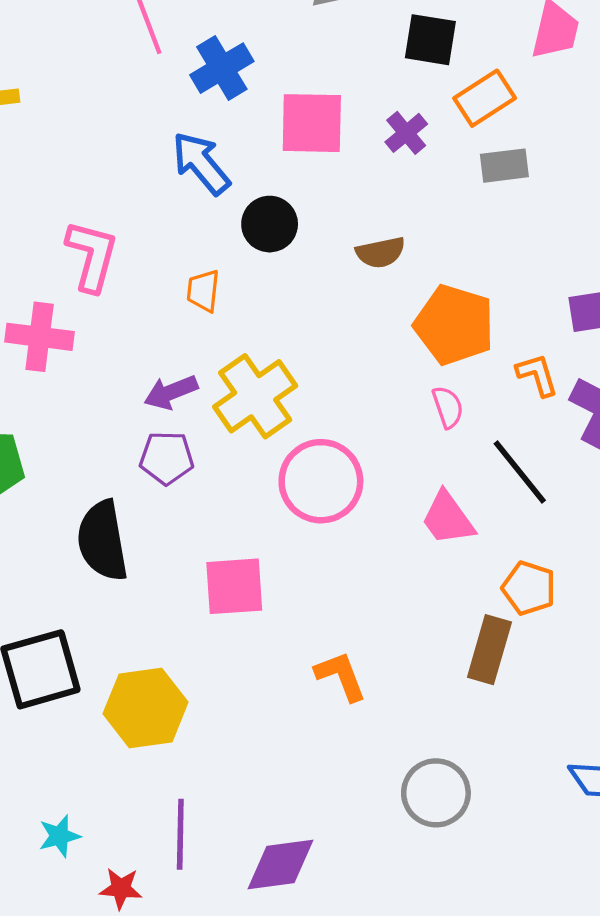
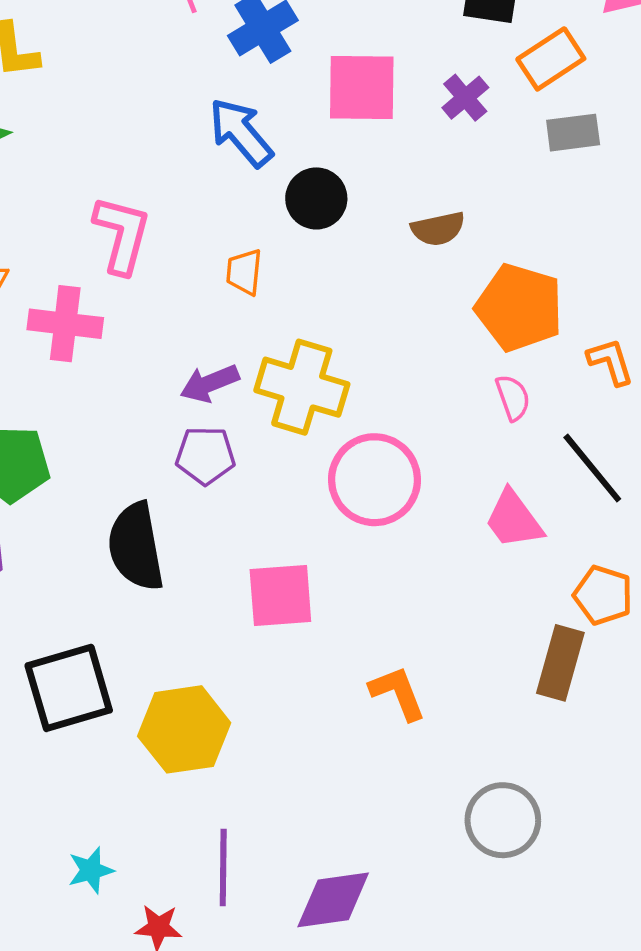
yellow cross: (255, 396) -> (302, 387), turned -38

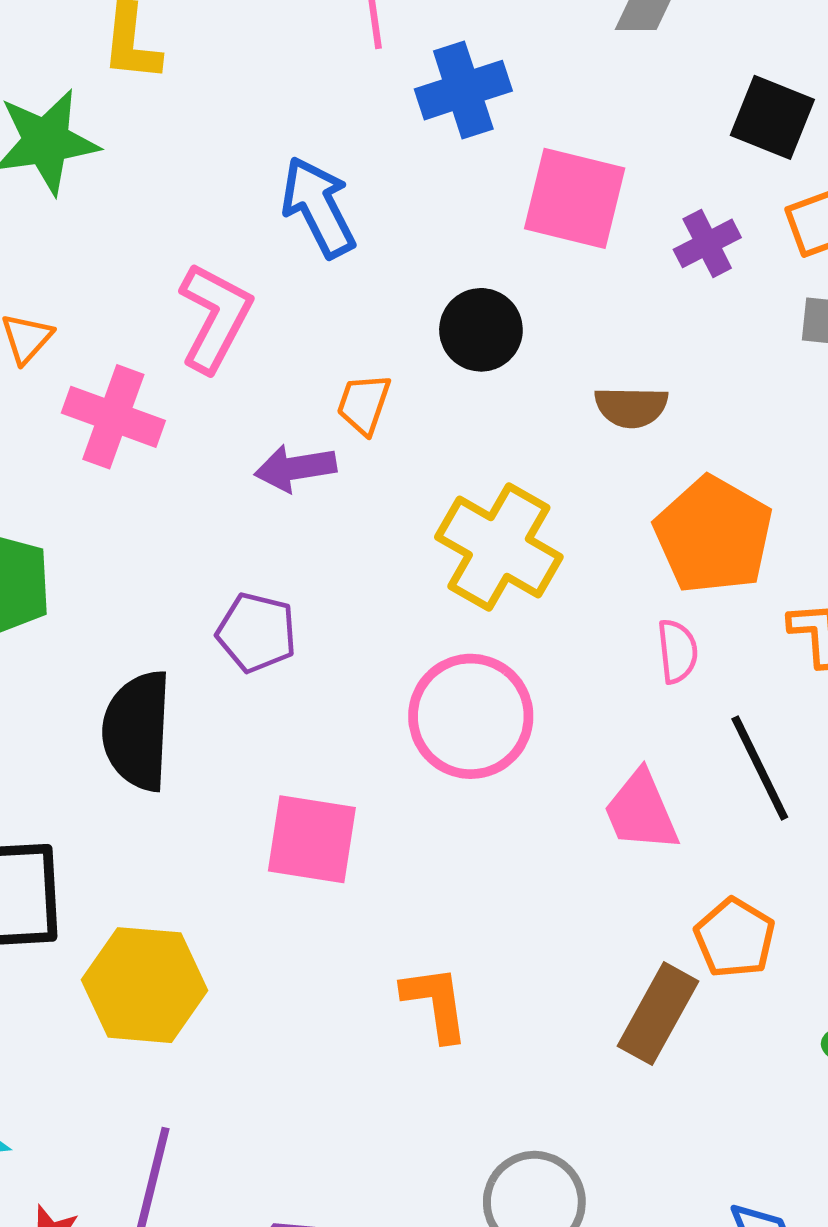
blue arrow: (241, 132) -> (318, 207), moved
purple arrow: (210, 383) -> (295, 468), moved
yellow cross: (302, 387) -> (499, 547), moved

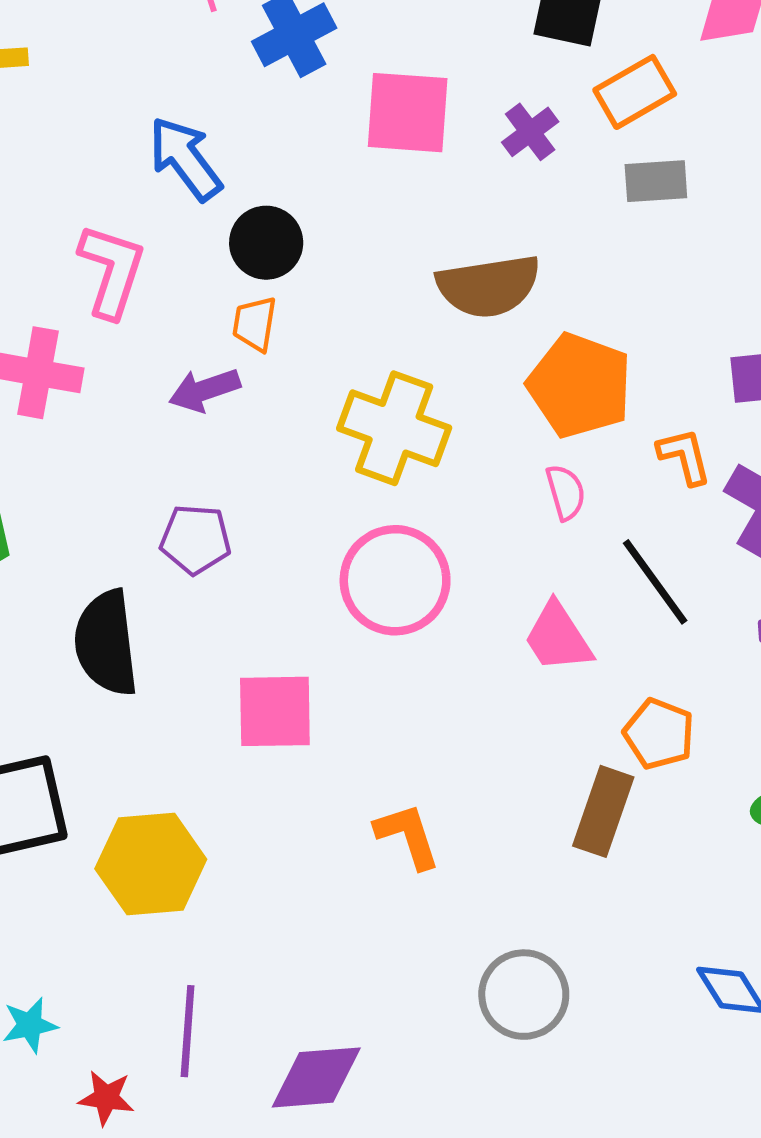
black circle: (481, 330) -> (266, 243), moved
brown semicircle: (631, 407) -> (488, 286), size x1.6

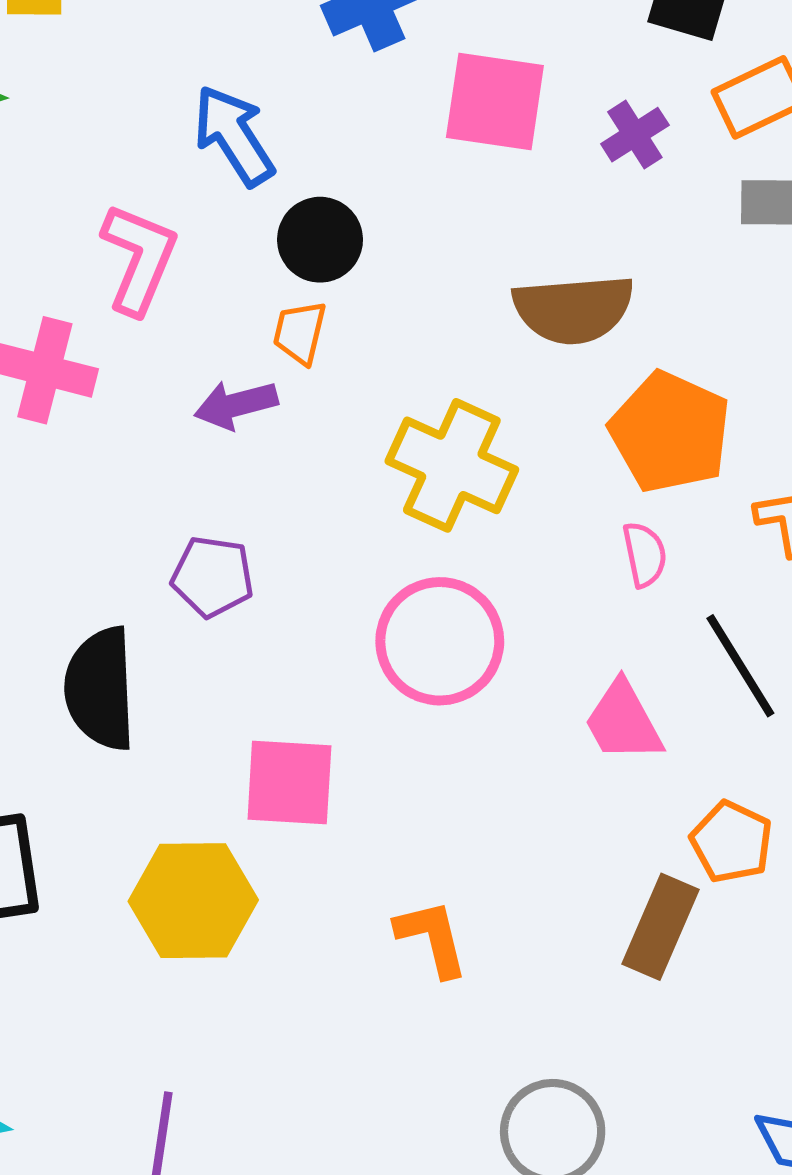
yellow hexagon: (151, 864) -> (193, 901), moved

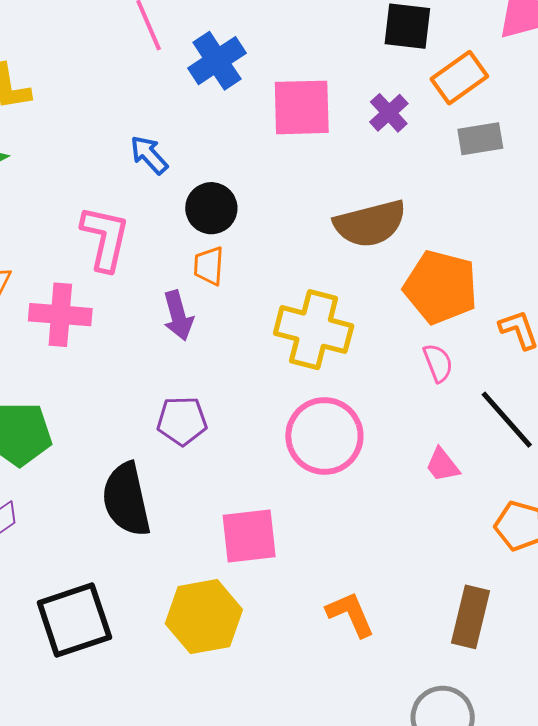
blue arrow: (234, 135) -> (149, 155), size x0.7
purple arrow: (236, 405) -> (178, 316), turned -81
pink trapezoid: (623, 721) -> (442, 465), size x0.7
brown rectangle: (660, 927) -> (471, 617), moved

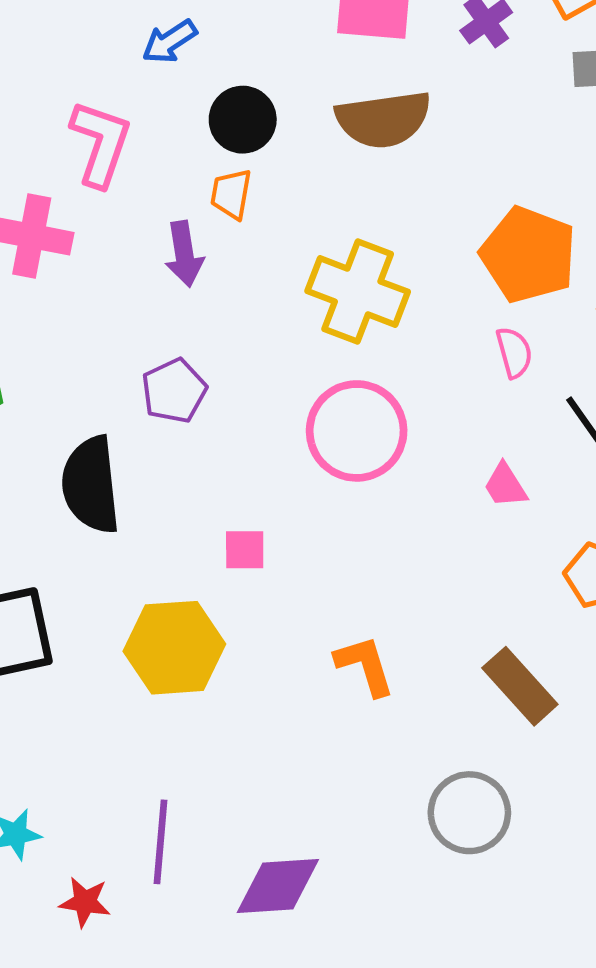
blue arrow: (149, 155) -> (170, 42), turned -87
brown semicircle: (370, 224) -> (383, 119), moved
purple pentagon: (182, 421) -> (174, 391), turned -30
pink square: (249, 536) -> (245, 550), size x0.6
brown rectangle: (471, 617) -> (520, 686), turned -62

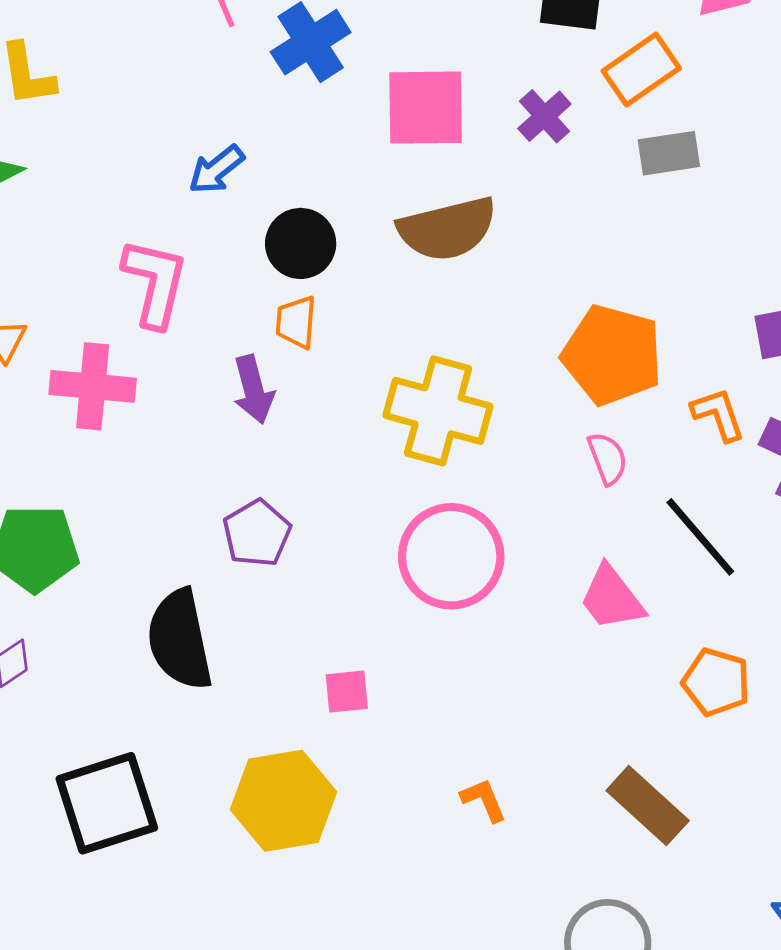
pink trapezoid: (505, 485) -> (612, 598), size x1.4
orange L-shape: (365, 666) -> (484, 800), size x0.7

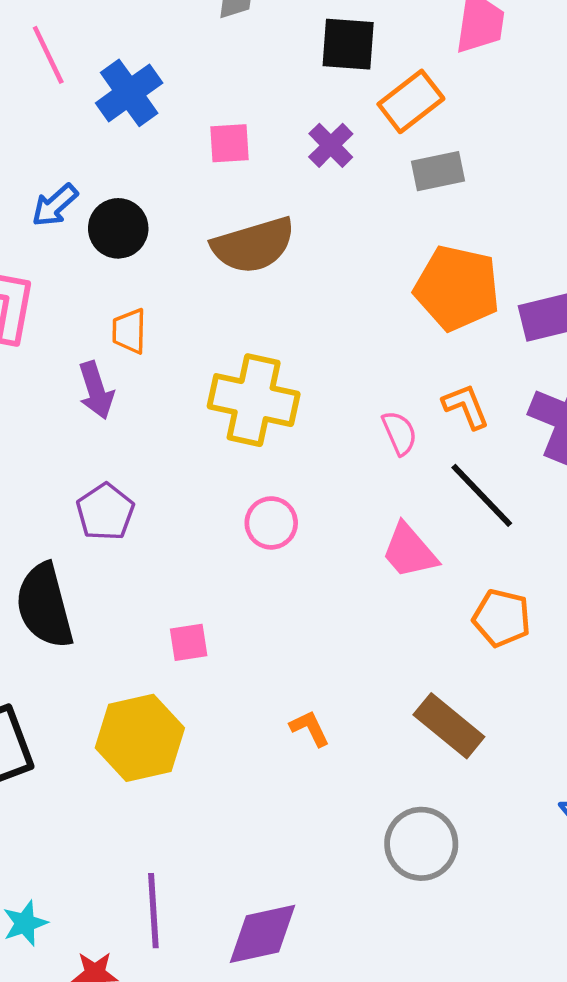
pink square: (426, 108) -> (230, 143), size x0.6
black circle: (301, 243) -> (118, 228), moved
orange pentagon: (612, 355) -> (457, 288), moved
orange L-shape: (718, 414) -> (466, 406), moved
pink circle: (451, 556) -> (271, 523), size x0.6

